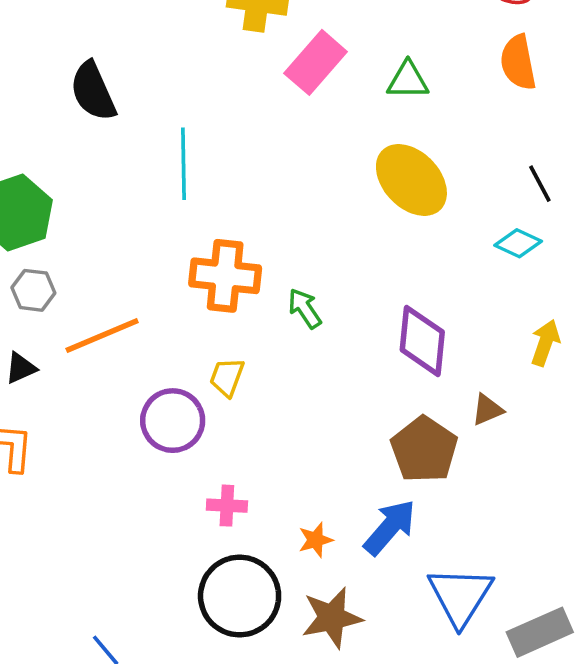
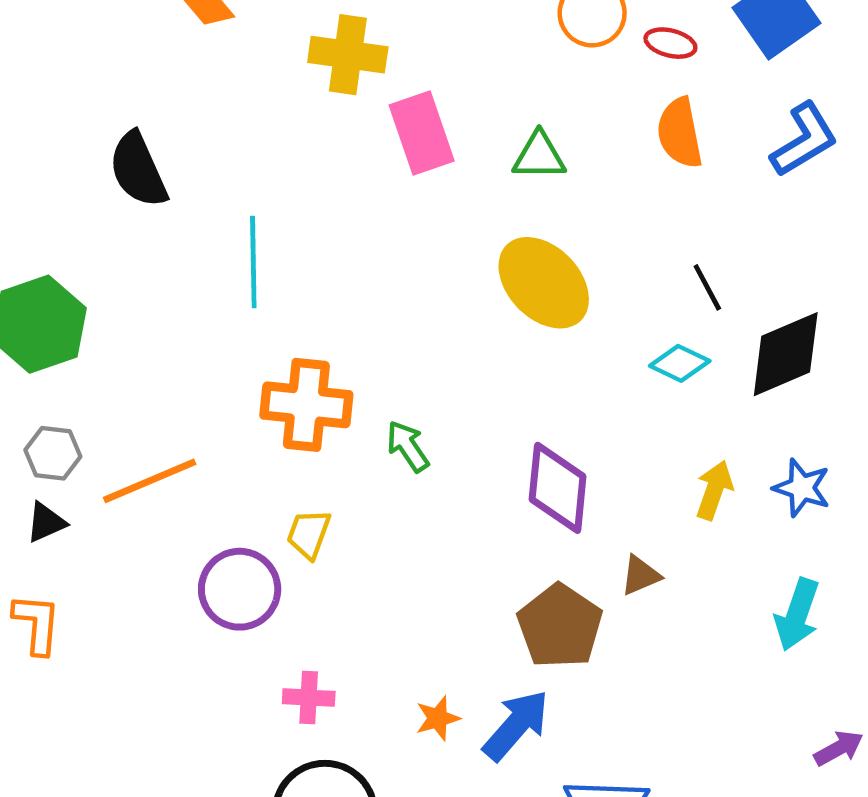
pink rectangle: (316, 62) -> (422, 133), turned -60
gray hexagon: (33, 290) -> (53, 453), moved
orange star: (316, 540) -> (438, 718), moved

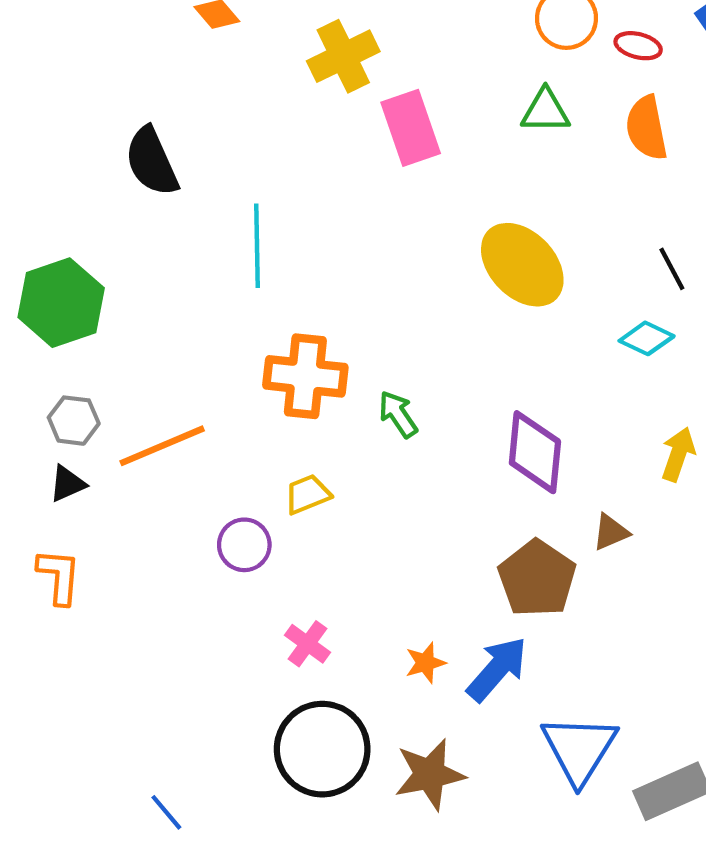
yellow cross: (348, 55) -> (343, 56), turned -34
green triangle: (539, 156) -> (545, 111), moved
yellow trapezoid: (309, 534) -> (307, 494), turned 48
purple circle: (240, 589) -> (244, 545), size x0.7
pink cross: (309, 698) -> (307, 644), turned 33

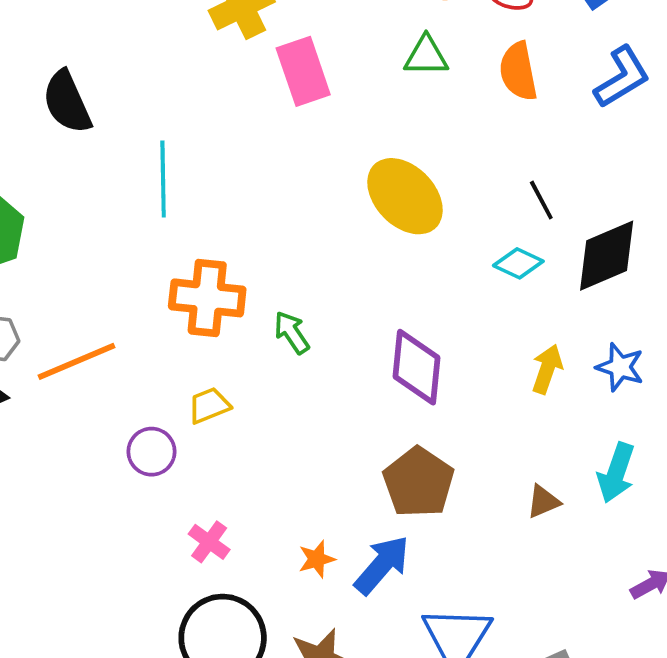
brown triangle: (611, 532) -> (543, 502), moved

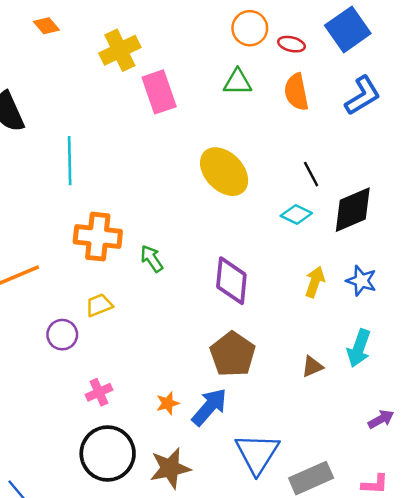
pink cross: (209, 542) -> (99, 392), turned 30

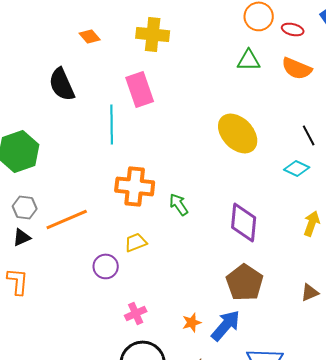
orange diamond: (46, 26) -> (90, 36), moved
yellow cross: (120, 50) -> (153, 34), turned 32
pink rectangle: (159, 92) -> (140, 89), moved
orange semicircle: (296, 92) -> (297, 68), turned -56

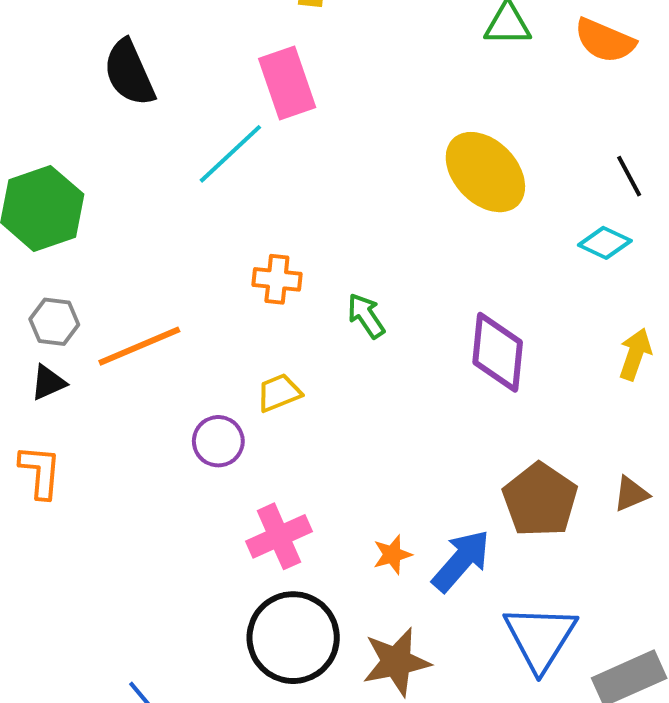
cyan line: (112, 124) -> (230, 154), turned 48
orange cross: (135, 186) -> (277, 279), size x0.6
brown pentagon: (245, 282) -> (540, 500), moved
pink cross: (136, 313) -> (279, 536), size x1.4

